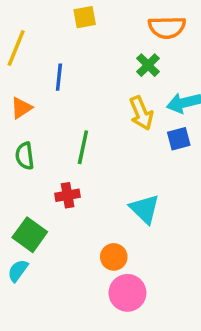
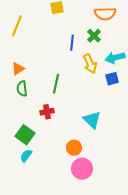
blue line: (59, 77) -> (72, 43), moved
orange triangle: (21, 108) -> (18, 69), moved
cyan semicircle: (18, 271) -> (26, 156), moved

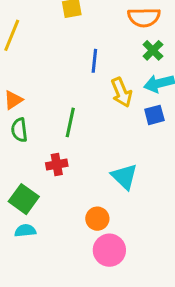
green cross: (94, 36) -> (153, 50), moved
cyan semicircle: (26, 156) -> (25, 231), turned 48

